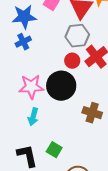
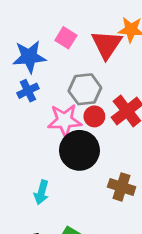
gray hexagon: (77, 36) -> (85, 89), moved
pink star: (31, 87) -> (65, 120), moved

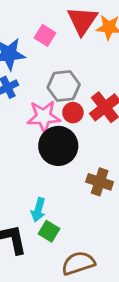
red triangle: (107, 45) -> (82, 21), moved
cyan arrow: (41, 192) -> (38, 210), moved

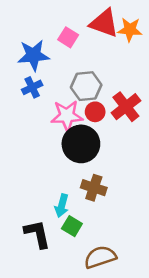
red triangle: (82, 21) -> (104, 23), turned -44
brown cross: (100, 182) -> (94, 188), moved

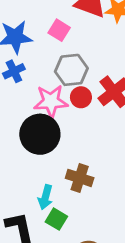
pink square: (68, 37) -> (59, 30), moved
black circle: (81, 144) -> (40, 134), moved

